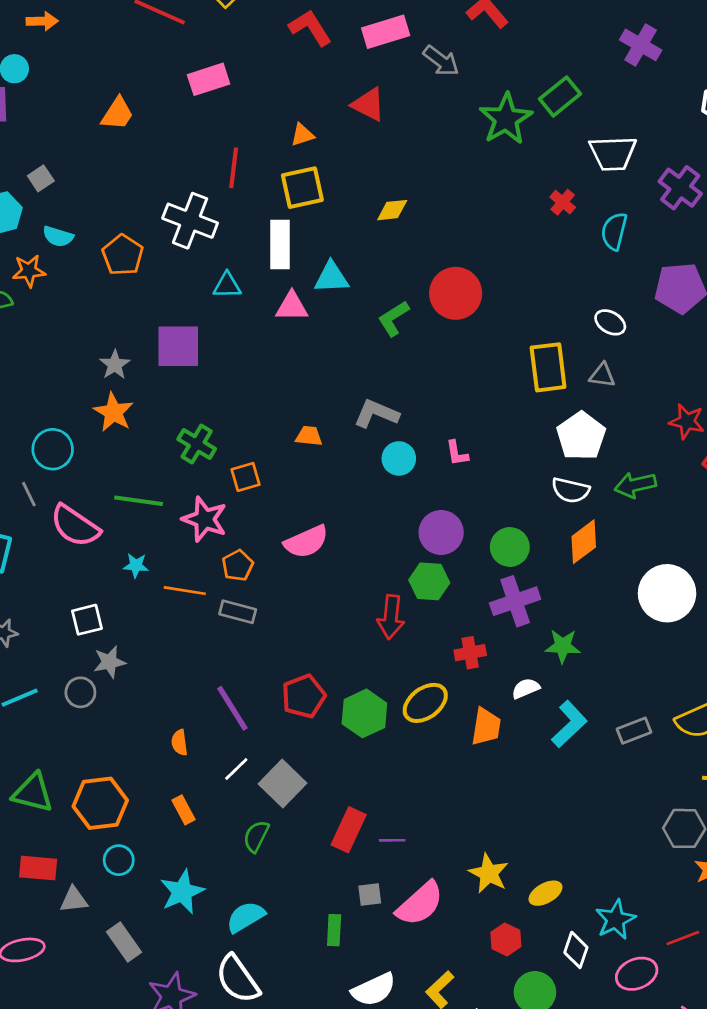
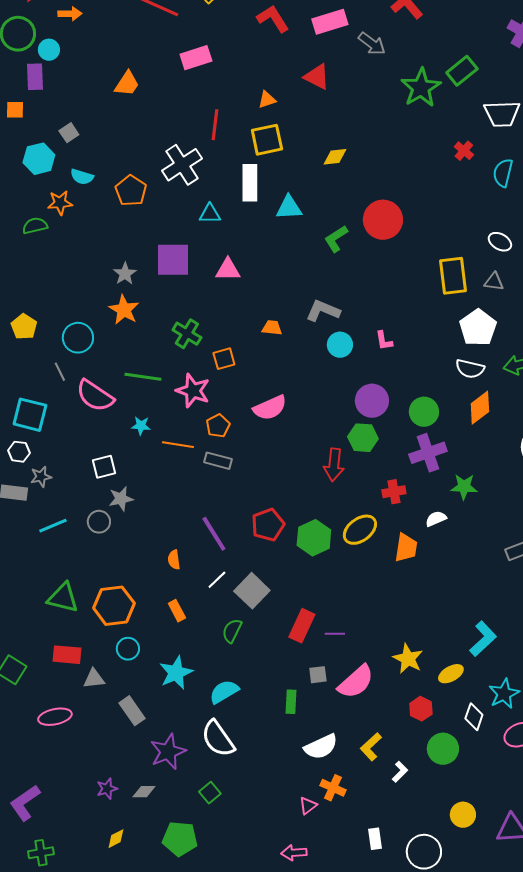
white cross: (190, 221) -> (182, 165), turned 36
pink triangle: (292, 307) -> (228, 270), moved
cyan L-shape: (569, 724) -> (483, 639), moved

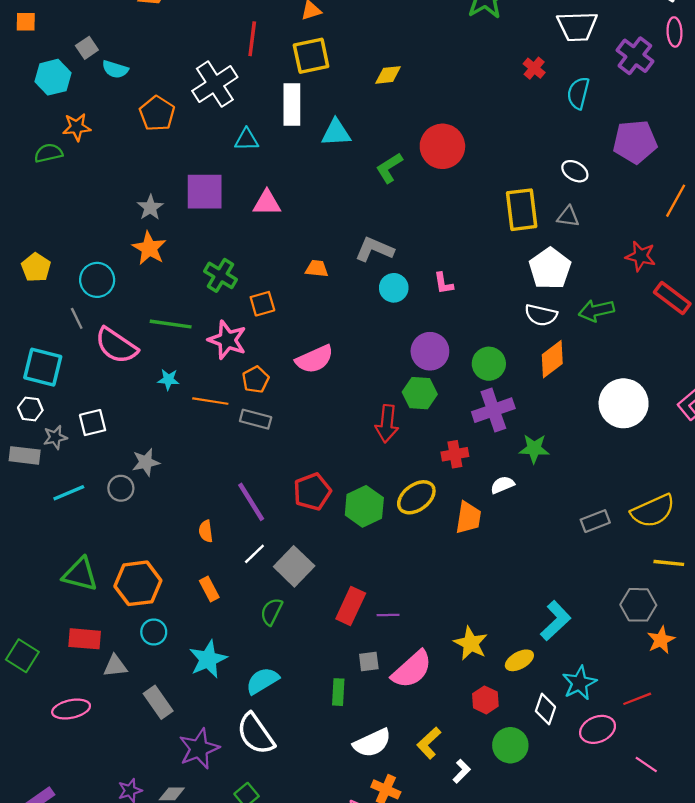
cyan semicircle: (82, 177) -> (115, 69), moved
white square: (104, 467) -> (93, 423), moved

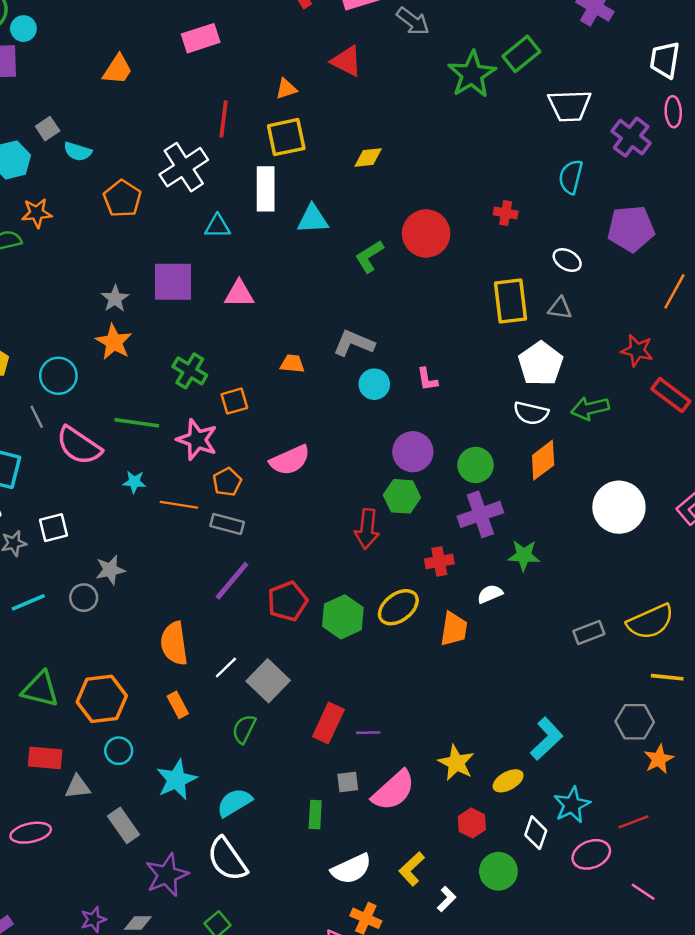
red cross: (534, 68) -> (506, 213), moved, turned -30
purple line: (251, 502) -> (232, 581), moved, turned 72
orange semicircle: (206, 531) -> (174, 643), size x1.8

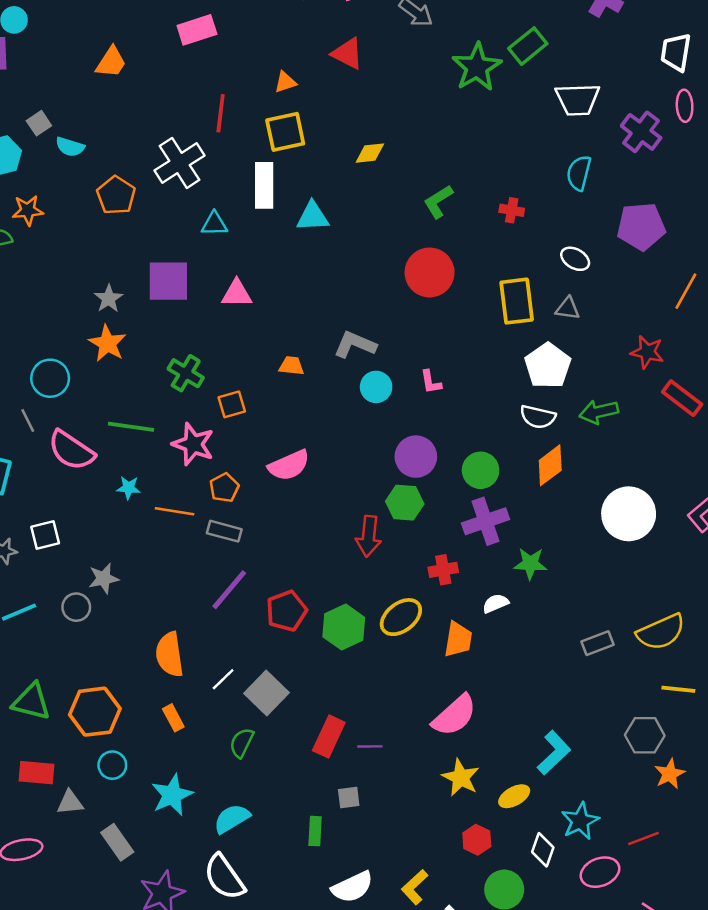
red circle: (426, 233) -> (430, 272), moved
green L-shape: (369, 256) -> (438, 202), moved
pink semicircle: (394, 790) -> (454, 715), moved

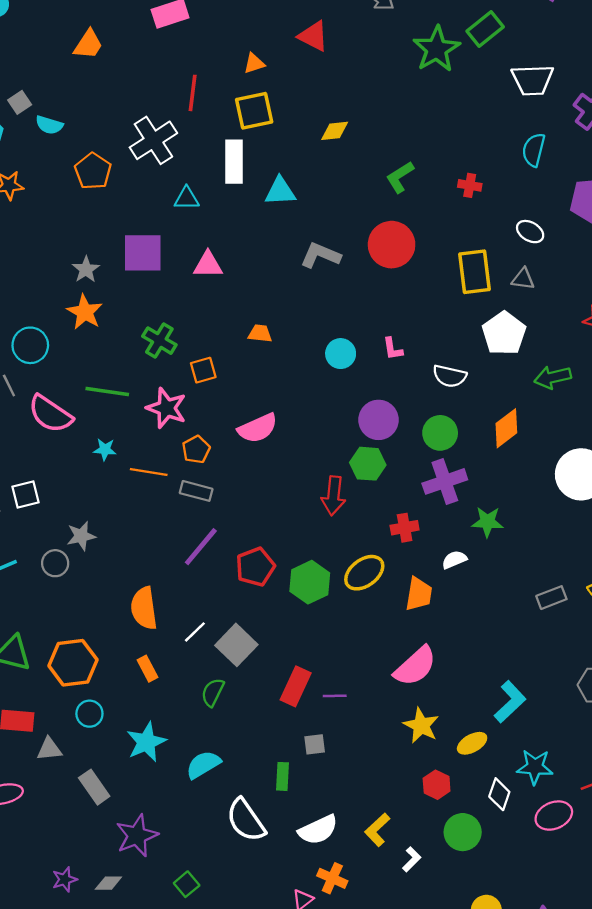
gray L-shape: (355, 345) -> (320, 255), moved
white semicircle: (538, 417) -> (450, 376), moved
cyan star: (580, 821) -> (535, 767), turned 30
white semicircle: (224, 877) -> (246, 820), moved

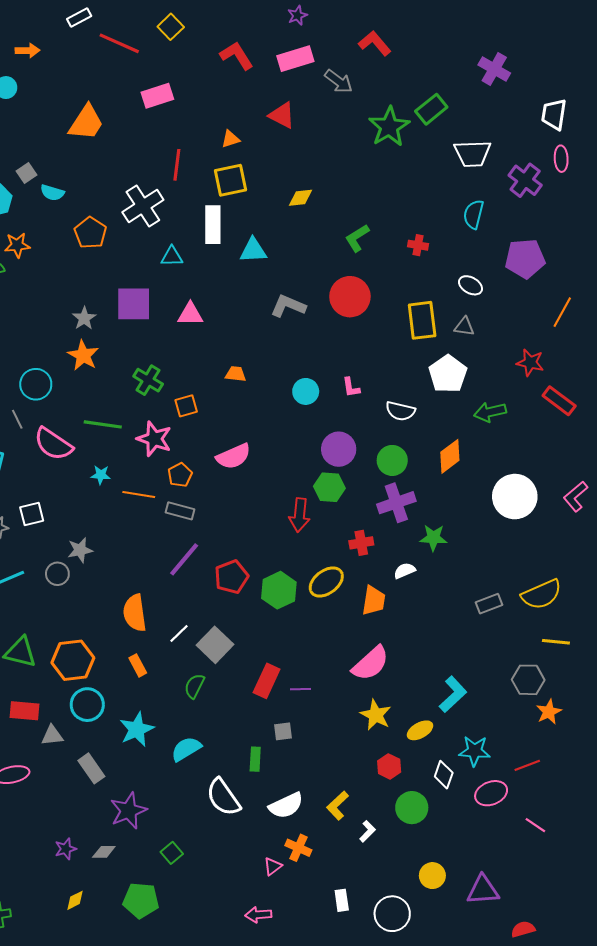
orange trapezoid: (88, 44) -> (86, 123), size x1.4
cyan circle: (89, 714) -> (87, 705), size x1.4

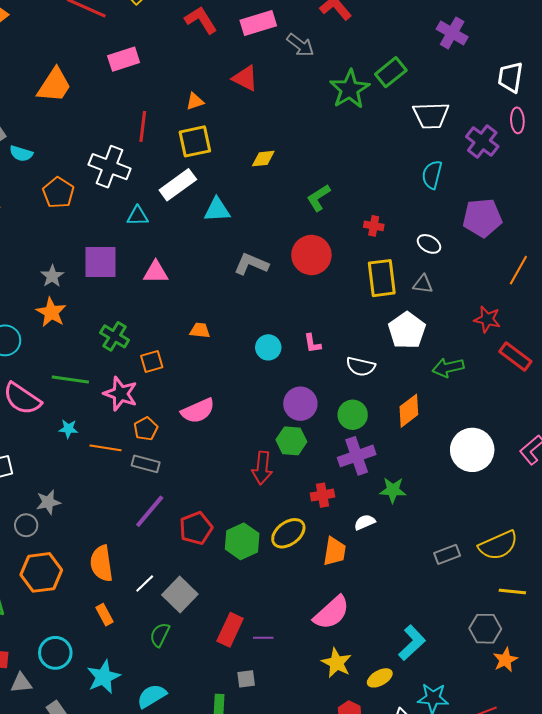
white cross: (143, 206) -> (110, 167), turned -36
white rectangle: (213, 225) -> (178, 185), turned 54
red cross: (418, 245) -> (374, 226), moved
orange hexagon: (73, 660) -> (41, 572), moved

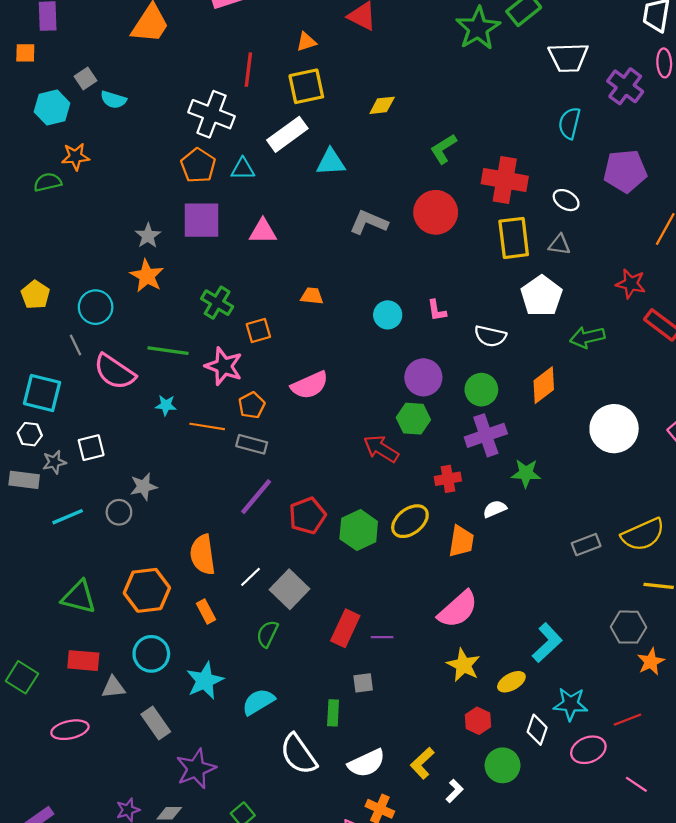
orange pentagon: (58, 193) -> (198, 165), moved
red cross: (374, 226) -> (505, 180), size x2.0
red arrow: (262, 468) -> (381, 449), turned 116
orange hexagon: (41, 572) -> (147, 590), moved

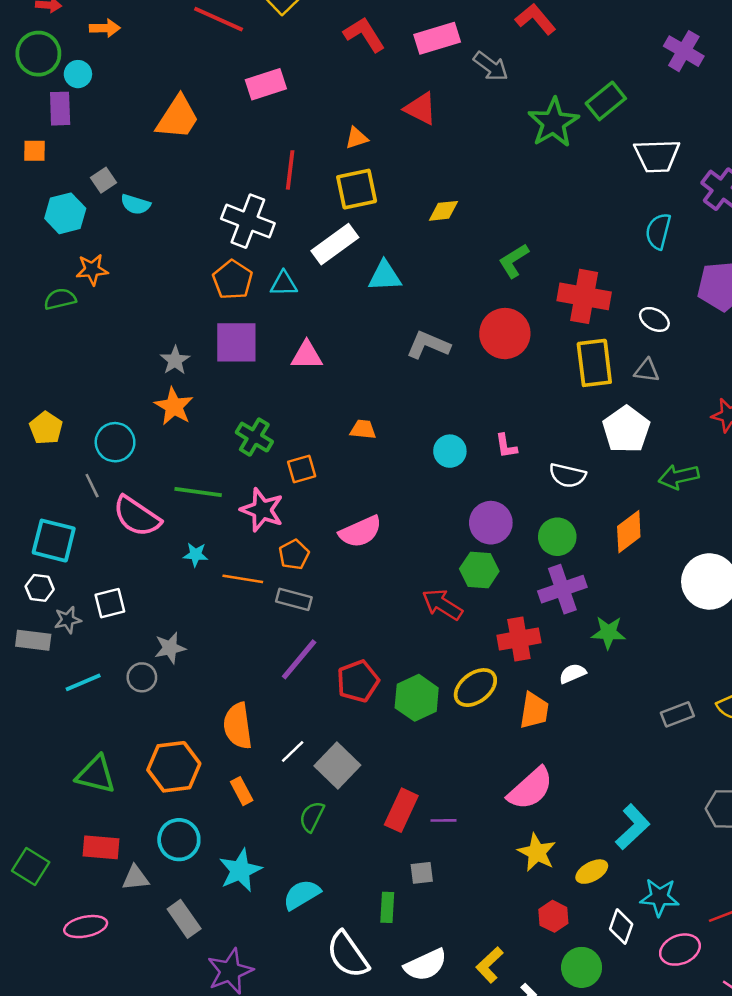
red cross: (448, 479) -> (519, 639), size x1.4

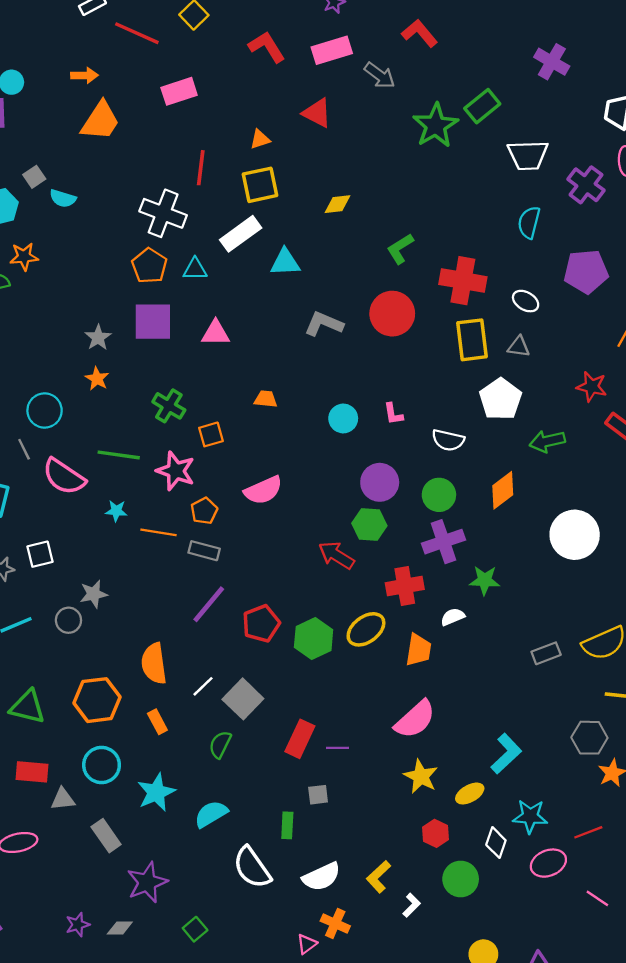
orange arrow: (105, 28) -> (84, 75), moved
orange star: (174, 406) -> (97, 379), size x0.7

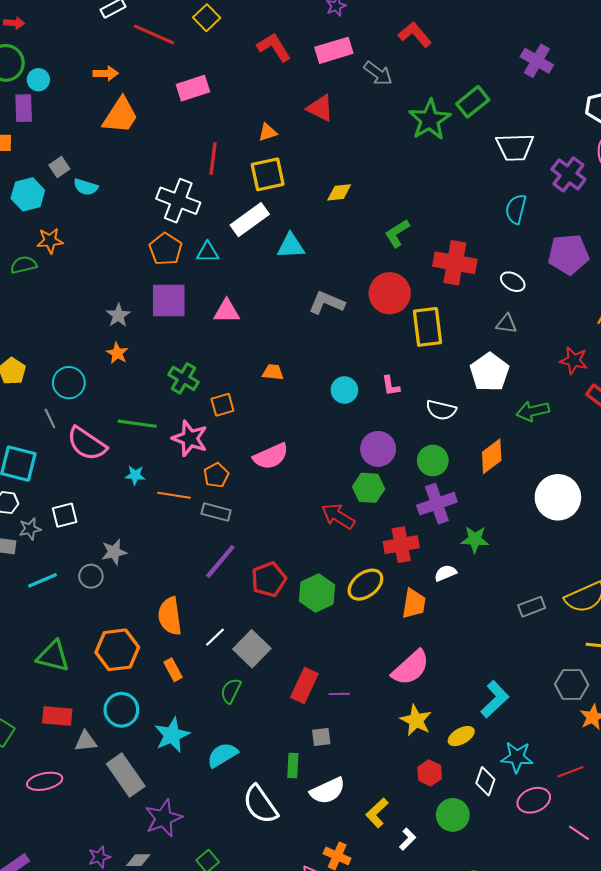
yellow rectangle: (472, 340) -> (428, 327), moved
gray rectangle: (106, 836) -> (126, 775), size x1.4
white semicircle: (322, 877) -> (328, 791), moved

